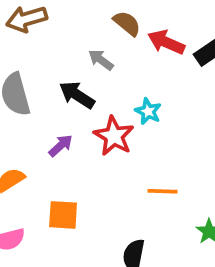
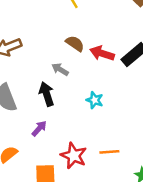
black arrow: (77, 95) -> (47, 94), turned 45
red star: (114, 136) -> (74, 156), moved

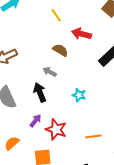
red arrow: (102, 53) -> (81, 34), moved
red star: (74, 156) -> (56, 130), moved

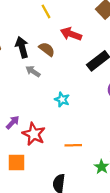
black arrow: (40, 92) -> (22, 47), moved

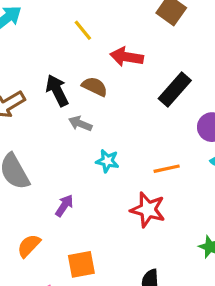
cyan star: (62, 99) -> (107, 161), moved
red star: (34, 134) -> (148, 210), moved
orange line: (73, 145) -> (167, 169), moved

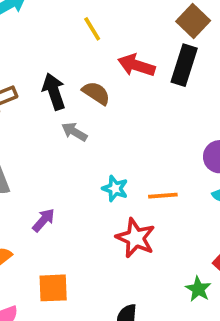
black rectangle: (175, 90) -> (184, 65), moved, turned -32
cyan star: (107, 161) -> (115, 188), moved

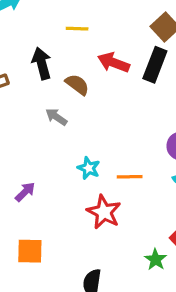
yellow line: (92, 29) -> (77, 29), turned -60
black arrow: (54, 91) -> (42, 63), moved

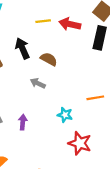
red arrow: (114, 63) -> (70, 24), moved
orange line: (130, 177) -> (95, 98), moved
purple arrow: (25, 192) -> (23, 122), moved, turned -32

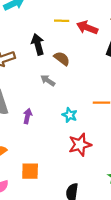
red star: (80, 143) -> (80, 145), turned 30

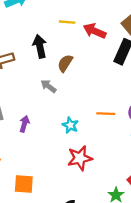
brown semicircle: (62, 59) -> (65, 63), turned -98

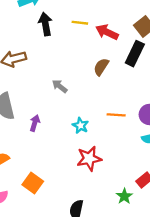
black arrow: (40, 46) -> (45, 24), moved
brown semicircle: (65, 63) -> (101, 67), moved
orange square: (24, 184) -> (33, 183), turned 30

